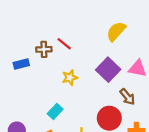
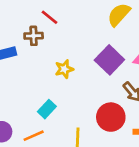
red line: (64, 44) -> (50, 17), moved

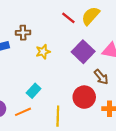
red line: (50, 17) -> (68, 18), moved
yellow star: (64, 69) -> (43, 52), moved

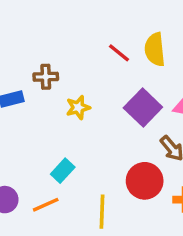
yellow semicircle: (91, 16) -> (155, 49), turned -48

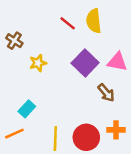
brown cross: (46, 77) -> (14, 41), turned 35
red circle: (145, 181) -> (86, 137), moved

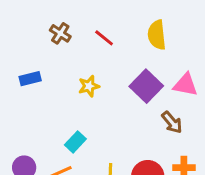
red line: (68, 23) -> (104, 38), moved
brown cross: (14, 41) -> (60, 33), moved

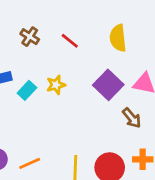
cyan rectangle: (75, 142) -> (27, 90), moved

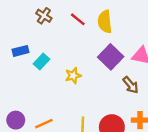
yellow semicircle: (118, 38) -> (105, 22), moved
yellow star: (56, 85) -> (73, 76), moved

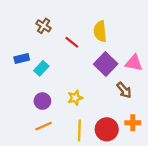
red line: (78, 19) -> (72, 42), moved
yellow star: (73, 76) -> (75, 98), moved
purple circle: (16, 120) -> (42, 101), moved

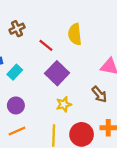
brown cross: (44, 26) -> (17, 29), turned 32
purple square: (106, 64) -> (57, 73), moved
yellow star: (75, 98) -> (64, 104), moved

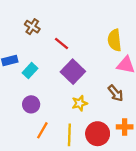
brown cross: (17, 29) -> (32, 27), turned -32
yellow semicircle: (75, 34) -> (114, 40), moved
orange line: (17, 131) -> (42, 130), moved, turned -36

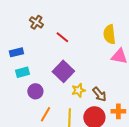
cyan rectangle: (30, 71) -> (22, 72), moved, turned 32
purple square: (73, 72) -> (63, 71), moved
brown arrow: (116, 93) -> (99, 94), moved

